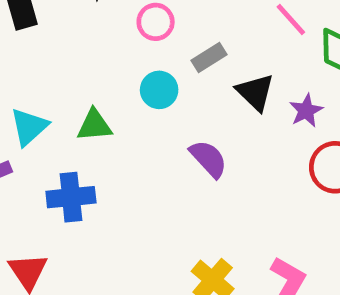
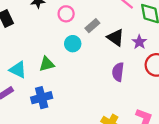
cyan triangle: (29, 127) -> (18, 70), turned -42
purple semicircle: (208, 159) -> (118, 72), moved, turned -120

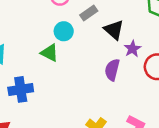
purple star: (139, 42) -> (132, 49), moved
green triangle: (47, 64) -> (50, 53), moved, turned 35

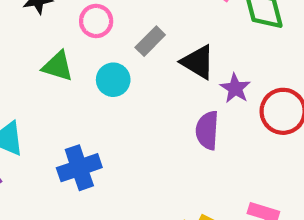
green triangle: (50, 53) -> (58, 66), moved
blue cross: (21, 89) -> (79, 168), moved

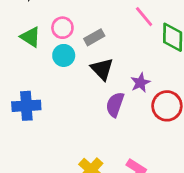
pink circle: (96, 21) -> (62, 28), moved
black triangle: (198, 62) -> (102, 69), moved

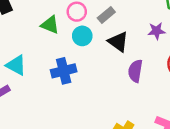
purple star: (140, 83) -> (156, 31), moved, turned 30
blue cross: (26, 106) -> (64, 71), moved

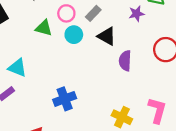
purple star: (156, 31) -> (137, 14), moved
blue cross: (64, 71) -> (65, 99), moved

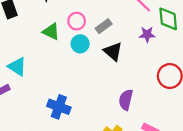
purple semicircle: (125, 61) -> (126, 100), moved
blue cross: (65, 99) -> (59, 107), turned 30

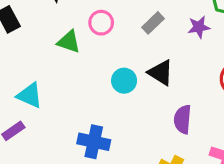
gray rectangle: (104, 26) -> (153, 23), moved
cyan circle: (80, 44) -> (124, 81), moved
black triangle: (113, 52) -> (161, 73), moved

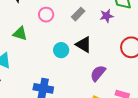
green triangle: (69, 42) -> (20, 34), moved
purple semicircle: (183, 119) -> (98, 73), turned 36

